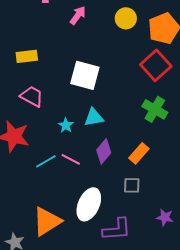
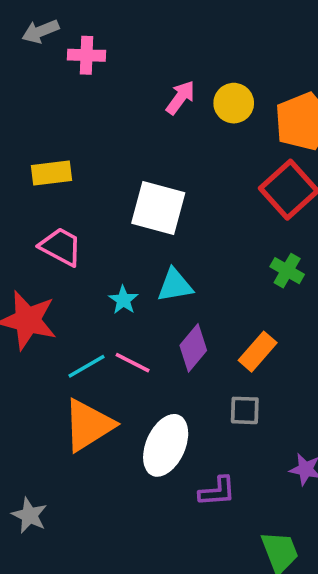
pink arrow: (78, 15) -> (180, 98), moved
green cross: (155, 109) -> (287, 271), size x0.7
orange triangle: (47, 221) -> (88, 425), moved
purple L-shape: (117, 229) -> (217, 491), size x0.7

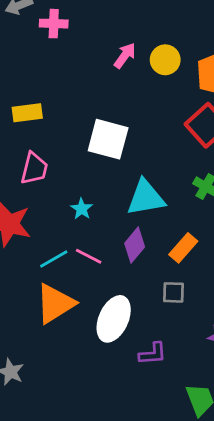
pink trapezoid: (61, 247) -> (34, 168), turned 76
cyan triangle: (175, 285) -> (146, 198), moved, size x1.4

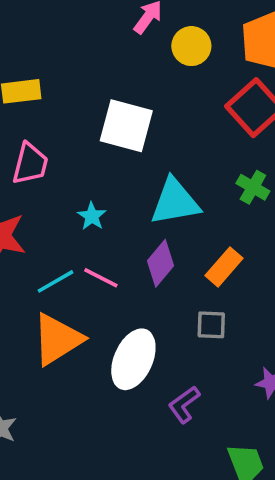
yellow circle: (165, 60) -> (191, 46), moved
purple L-shape: (153, 354) -> (184, 405), turned 148

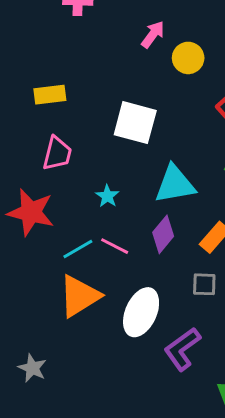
purple L-shape: (184, 405) -> (182, 349), size x1.4

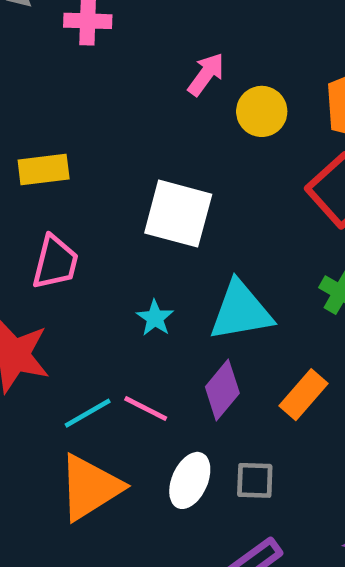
cyan star: (107, 196) -> (155, 318), moved
gray square: (204, 284) -> (255, 480), moved
white ellipse: (141, 312) -> (190, 480), moved, size x0.7

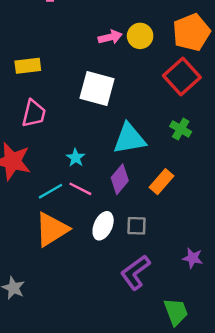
pink arrow: (206, 74) -> (110, 37), moved, turned 40
cyan star: (155, 318) -> (76, 158), moved

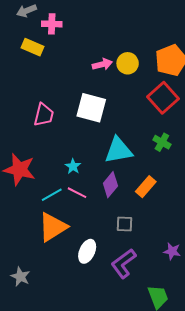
yellow rectangle: (28, 66) -> (33, 47), moved, turned 30
pink trapezoid: (34, 114) -> (44, 115), moved
white ellipse: (103, 226) -> (87, 251), moved

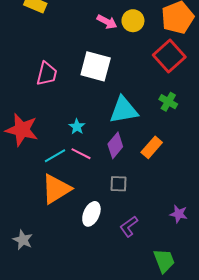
pink arrow: (102, 64) -> (107, 22), turned 42
gray square: (125, 224) -> (118, 184), moved
purple L-shape: (124, 263) -> (129, 226), size x0.7

